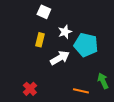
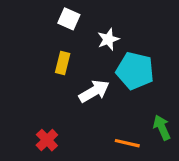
white star: (65, 32) -> (108, 39), moved

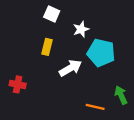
red cross: (47, 140) -> (18, 84), moved, turned -35

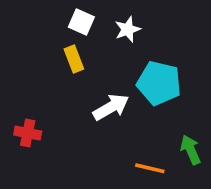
white star: (81, 29) -> (128, 29), moved
yellow rectangle: (47, 47) -> (74, 59), moved, turned -35

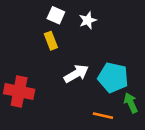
cyan pentagon: (159, 83) -> (113, 78), moved
red cross: (28, 133) -> (19, 91), size x1.6

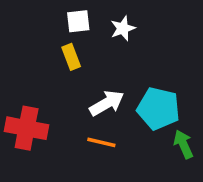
white square: (56, 15) -> (78, 21), turned -30
orange line: (103, 116) -> (101, 142), moved

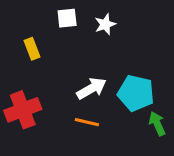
yellow rectangle: (71, 57) -> (32, 49), moved
red cross: (27, 128) -> (23, 110), turned -32

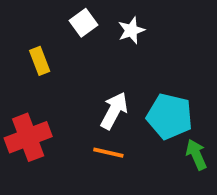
white square: (67, 18) -> (84, 23), turned -30
white arrow: (91, 88) -> (114, 111), turned -32

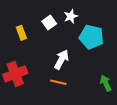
white square: (84, 23) -> (49, 23), moved
cyan pentagon: (170, 116) -> (91, 37), moved

